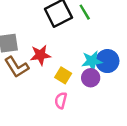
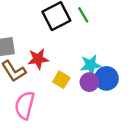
blue circle: (107, 61) -> (106, 78), moved
pink semicircle: (61, 100) -> (25, 105), moved, size x1.6

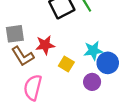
purple circle: (89, 82) -> (92, 82), moved

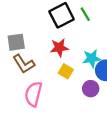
red star: (45, 45) -> (59, 48), moved

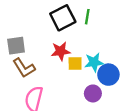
green line: (85, 14) -> (87, 17), turned 40
yellow square: (66, 71) -> (75, 63), moved, turned -32

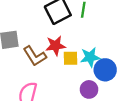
brown L-shape: (24, 68) -> (35, 56), moved

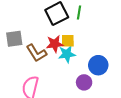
cyan star: (90, 57) -> (67, 54), moved
yellow square: (71, 58) -> (68, 41), moved

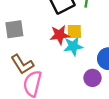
brown L-shape: (36, 53) -> (22, 64), moved

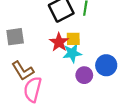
red star: (60, 35) -> (59, 42), turned -30
purple circle: (92, 78) -> (84, 75), moved

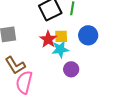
blue circle: (106, 65) -> (88, 35), moved

